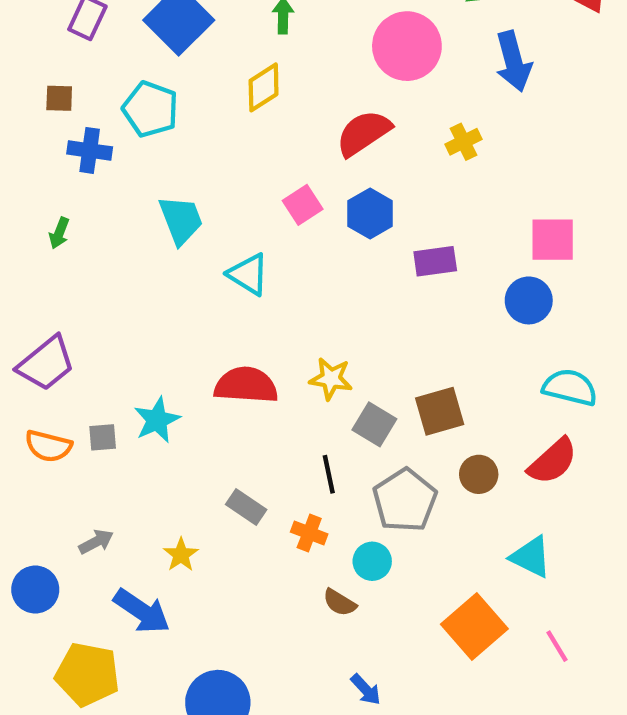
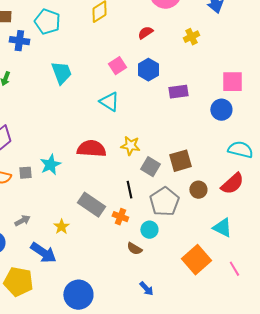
red semicircle: (363, 133) -> (145, 33), size x0.6
cyan triangle: (248, 274) -> (109, 102), moved
gray rectangle: (246, 507) -> (91, 205), size x1.5

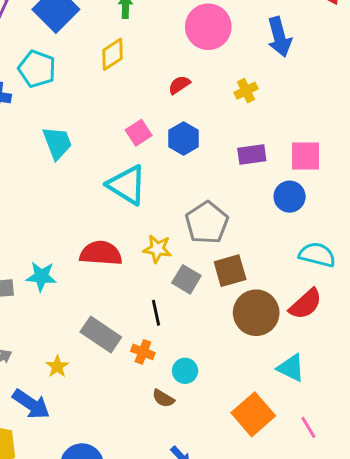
purple rectangle: (178, 92) -> (252, 155), moved
cyan triangle: (109, 102) -> (127, 185), size x1.4
cyan star: (50, 165) -> (41, 276), turned 30
brown circle: (198, 190) -> (256, 313), size x1.8
gray pentagon: (164, 202) -> (207, 223), moved

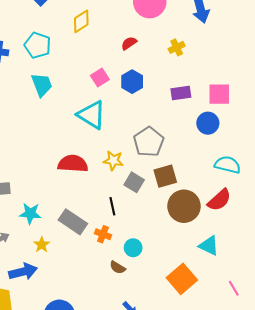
cyan pentagon: (37, 69) -> (38, 45), moved
cyan star: (41, 276) -> (30, 213), moved
blue arrow: (31, 404) -> (23, 272), turned -48
pink line: (308, 427) -> (234, 288), moved

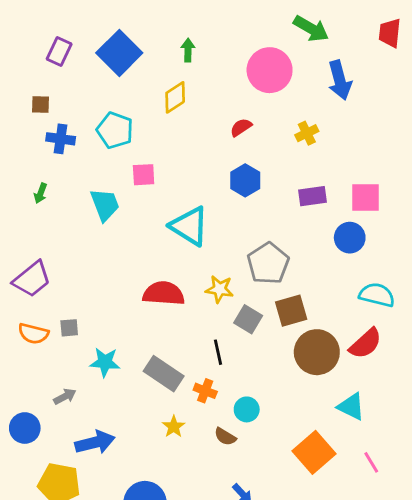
pink square: (100, 77) -> (144, 175), moved, turned 30
cyan trapezoid: (42, 85) -> (105, 205), moved
yellow star: (42, 245) -> (174, 427), moved
pink line: (234, 288) -> (371, 462), moved

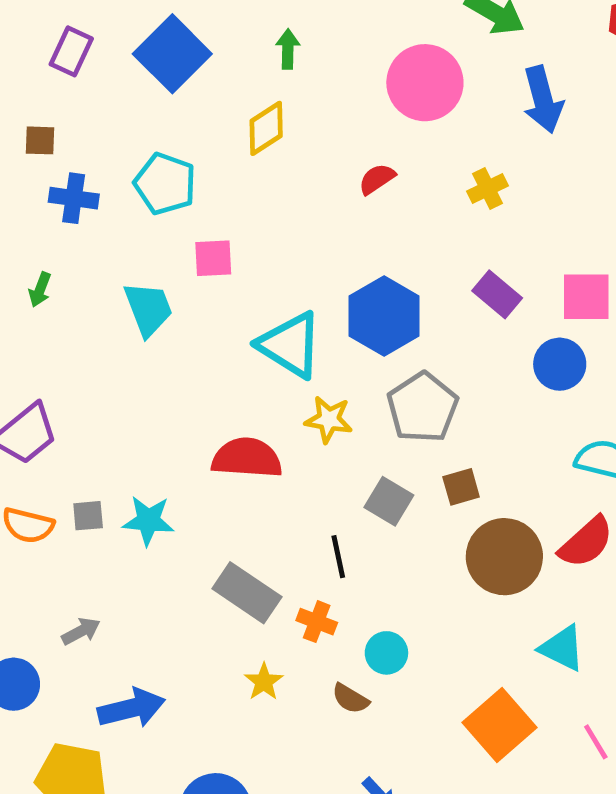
blue hexagon: (245, 180) -> (384, 316), moved, size x1.4
purple rectangle: (313, 196) -> (497, 294), turned 48
yellow star: (219, 289) -> (329, 419), moved
brown square: (291, 311) -> (461, 487), size x0.7
cyan star: (105, 362) -> (148, 521), moved

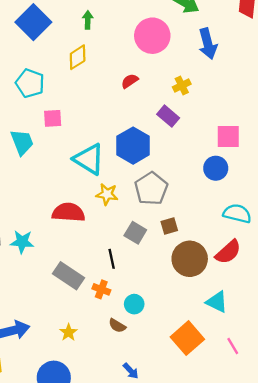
purple rectangle: (497, 294) -> (168, 116), moved
yellow star: (264, 682) -> (68, 332), moved

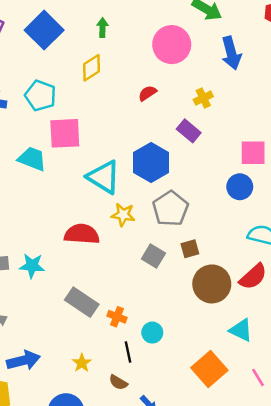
pink square: (53, 118) -> (65, 133), size x1.6
cyan trapezoid: (22, 142) -> (32, 159), turned -48
black line: (112, 259) -> (128, 352), moved
brown semicircle: (117, 326) -> (118, 382), moved

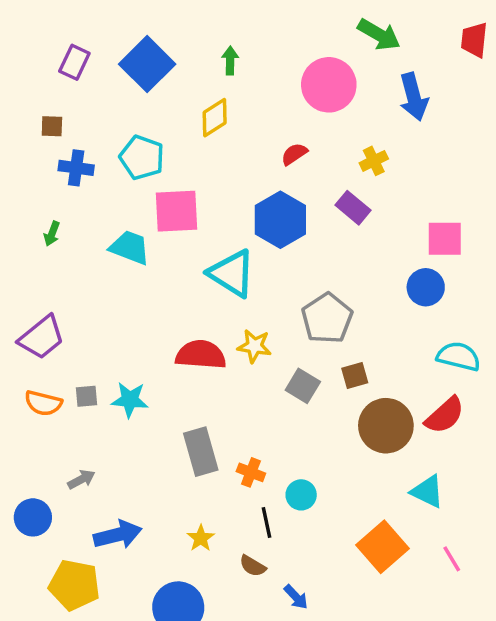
blue hexagon: (151, 162) -> (280, 220), moved
yellow star: (123, 215) -> (254, 346), moved
gray rectangle: (82, 302) -> (201, 452), turned 40

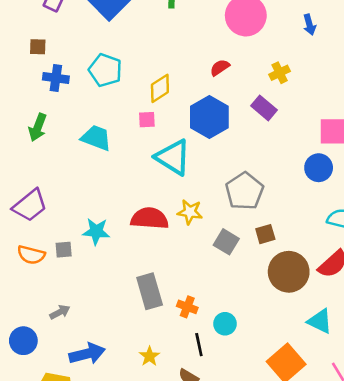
blue arrow: (414, 97) -> (309, 25), size x0.6
yellow diamond: (215, 118) -> (160, 88), moved
pink square: (177, 211) -> (147, 120), moved, size x0.5
green arrow: (52, 234) -> (38, 127), size x1.5
cyan star: (130, 400) -> (96, 231), moved

